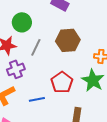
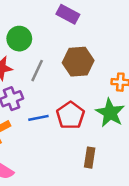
blue line: (37, 99) -> (38, 118), moved

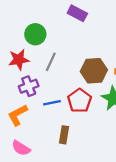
brown hexagon: (78, 62) -> (94, 71), moved
brown rectangle: (90, 158) -> (64, 135), moved

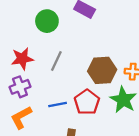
green circle: (35, 34) -> (47, 21), moved
purple cross: (29, 86) -> (20, 87), moved

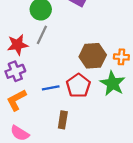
gray line: (56, 61) -> (42, 35), moved

